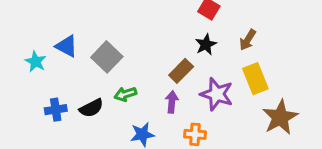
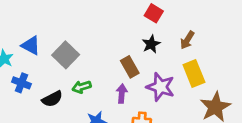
brown rectangle: (181, 71) -> (130, 67), turned -75
blue cross: (56, 110) -> (21, 83), moved, turned 30

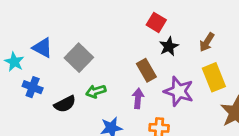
red square: (154, 13) -> (156, 22), moved

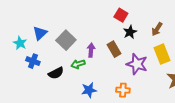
blue triangle: (42, 48) -> (40, 33), turned 49
purple arrow: (138, 98) -> (91, 50), moved

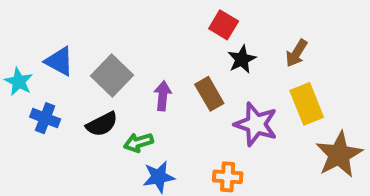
blue triangle: (40, 33) -> (59, 61), turned -49
green arrow: (78, 64) -> (138, 142), moved
black semicircle: (56, 73) -> (102, 124), moved

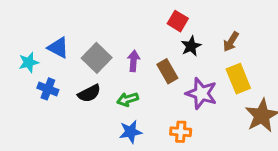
cyan star: (19, 82) -> (29, 62), turned 30
purple arrow: (163, 96) -> (133, 61), moved
green arrow: (138, 142) -> (128, 99), moved

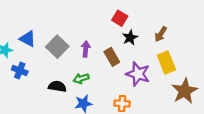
black semicircle: (89, 93) -> (57, 86), moved, turned -144

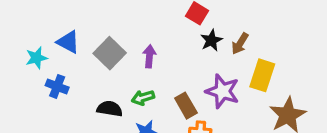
brown arrow: (161, 34) -> (240, 44), moved
brown rectangle: (112, 57) -> (186, 106), moved
yellow rectangle: (166, 63) -> (262, 75), turned 40

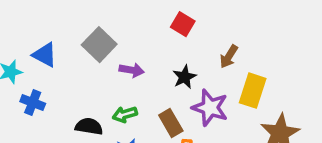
black star: (211, 40) -> (184, 77), moved
gray square: (110, 53) -> (99, 45), moved
purple arrow: (149, 56) -> (132, 70), turned 95

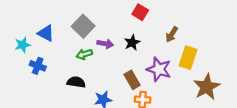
black star: (184, 77) -> (132, 43), moved
green arrow: (125, 114) -> (84, 54), moved

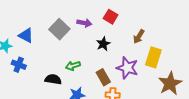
purple arrow: (105, 44) -> (84, 23), moved
green arrow: (84, 54) -> (73, 66), moved

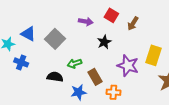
gray square: (59, 29) -> (55, 39), moved
brown arrow: (139, 37) -> (133, 24), moved
brown rectangle: (103, 77) -> (95, 77), moved

